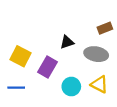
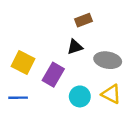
brown rectangle: (105, 28) -> (83, 20), moved

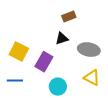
cyan circle: (80, 96) -> (58, 87), moved

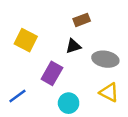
yellow square: (19, 52) -> (26, 40), moved
blue line: (15, 81) -> (17, 96), turned -35

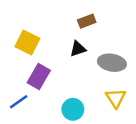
purple rectangle: (52, 73) -> (39, 77), moved
yellow triangle: (109, 92) -> (116, 98), turned 30

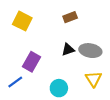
yellow square: (27, 42) -> (22, 21), moved
black triangle: (78, 49) -> (68, 50), moved

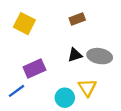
purple rectangle: (31, 62) -> (34, 68), turned 36
yellow triangle: (93, 79) -> (87, 88), moved

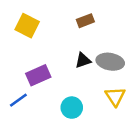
yellow triangle: (87, 88) -> (115, 96), moved

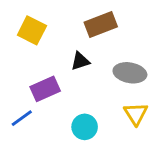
brown rectangle: (85, 21) -> (101, 25), size x1.5
black triangle: (83, 60) -> (80, 61), moved

